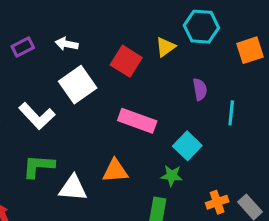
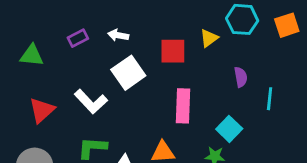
orange square: (250, 50) -> (287, 25), moved
red square: (126, 61) -> (173, 51), turned -32
pink rectangle: (137, 121) -> (183, 106), turned 72

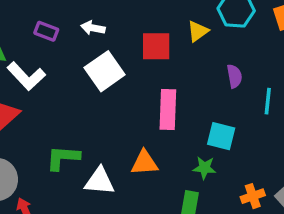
purple rectangle: (78, 38) -> (46, 31), turned 48
white L-shape: (91, 102) -> (26, 76), moved
cyan square: (229, 129) -> (221, 136), turned -30

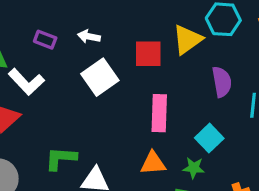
yellow triangle: (198, 31) -> (187, 40), size x1.5
purple semicircle: (234, 76) -> (222, 82), size x1.4
cyan square: (221, 136) -> (209, 138), turned 32
orange triangle: (145, 163) -> (153, 163), moved

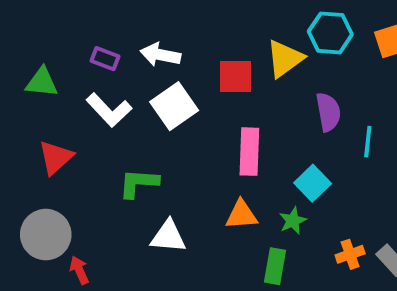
white arrow: (89, 36) -> (160, 55), size x1.4
white L-shape: (26, 82) -> (109, 110), moved
green L-shape: (61, 158) -> (139, 183), moved
green star: (194, 168) -> (293, 221), turned -30

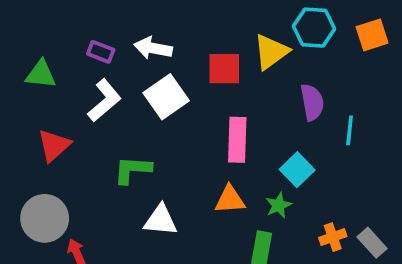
white L-shape: (109, 110) -> (104, 100), turned -87

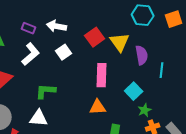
yellow triangle: (271, 52) -> (120, 42), moved, turned -30
red square: (224, 69) -> (95, 37), turned -36
white square: (166, 97) -> (64, 52), size x0.7
green star: (278, 205) -> (145, 110), moved
white triangle: (161, 220) -> (39, 118), moved

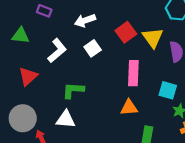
white arrow: (57, 26) -> (85, 20), turned -30
purple rectangle: (29, 28) -> (44, 11), moved
cyan square: (134, 91) -> (168, 90), turned -30

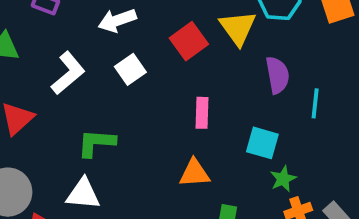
yellow triangle: (153, 38) -> (238, 28), moved
pink rectangle: (133, 73) -> (202, 113), size x0.7

